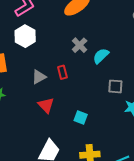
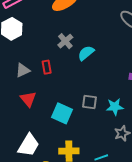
gray square: (115, 86) -> (89, 102), moved
cyan square: (81, 117) -> (62, 113), size x1.5

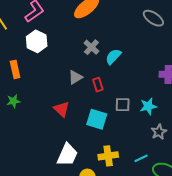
red rectangle: (47, 67) -> (98, 85), moved
gray triangle: (23, 70) -> (75, 77), moved

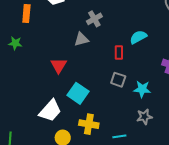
gray cross: (91, 47) -> (94, 19), moved
cyan semicircle: (113, 57) -> (138, 37), moved
red rectangle: (98, 85) -> (119, 53), moved
cyan square: (97, 119) -> (78, 93), moved

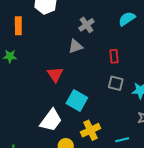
cyan semicircle: (138, 37) -> (127, 19), moved
yellow cross: (89, 124) -> (91, 130), turned -30

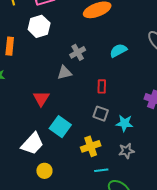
yellow cross: (91, 130) -> (91, 146), moved

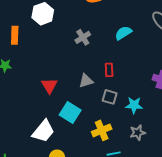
gray triangle: (64, 73) -> (86, 81), moved

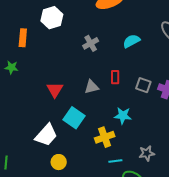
gray square: (110, 97) -> (143, 85), moved
cyan star: (134, 105) -> (123, 116), moved
gray star: (138, 133) -> (147, 153), moved

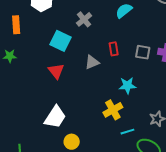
cyan square: (74, 118) -> (60, 41), moved

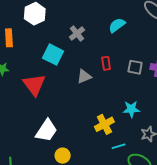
red triangle: (56, 71) -> (34, 85), moved, size x1.4
cyan star: (127, 86) -> (131, 109), moved

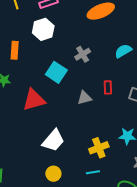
red triangle: (34, 85) -> (34, 100), turned 45
white trapezoid: (46, 131) -> (53, 140), moved
cyan line: (119, 146) -> (93, 172), moved

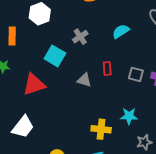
gray triangle: (85, 98) -> (84, 80), turned 35
white trapezoid: (53, 140) -> (23, 127), moved
yellow cross: (99, 148) -> (101, 129), turned 30

